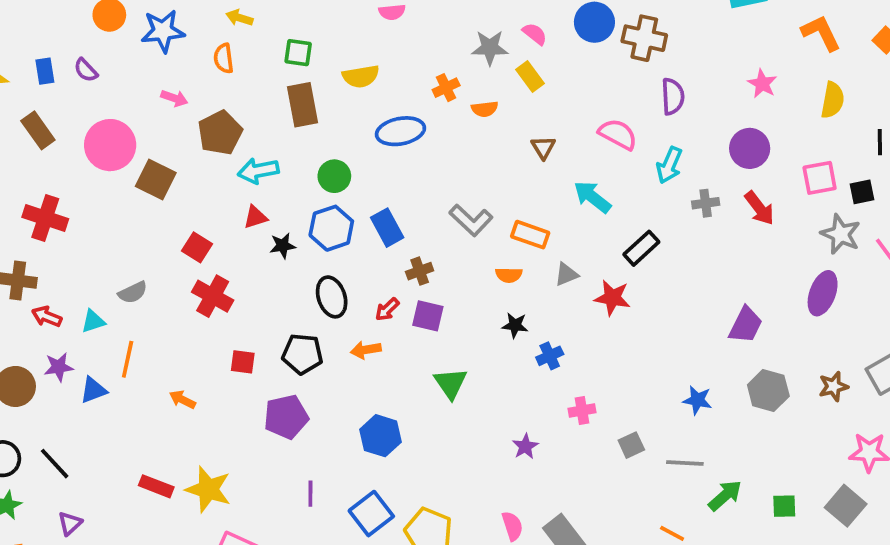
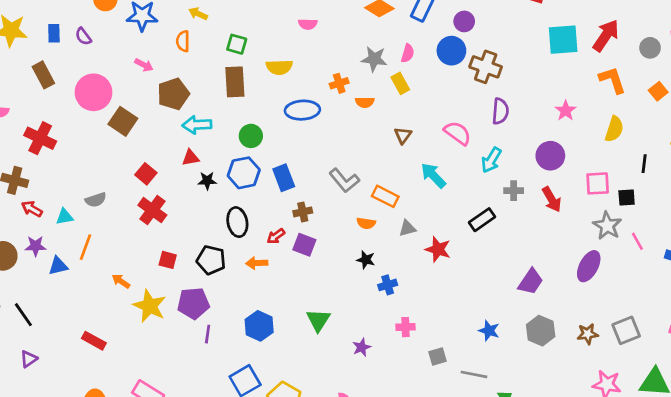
pink semicircle: (535, 34) -> (408, 53), turned 60
black rectangle: (641, 248) -> (482, 220), moved
green triangle: (451, 383) -> (318, 320), moved
yellow star: (208, 489) -> (150, 306), moved
purple line: (310, 494) -> (208, 334), moved

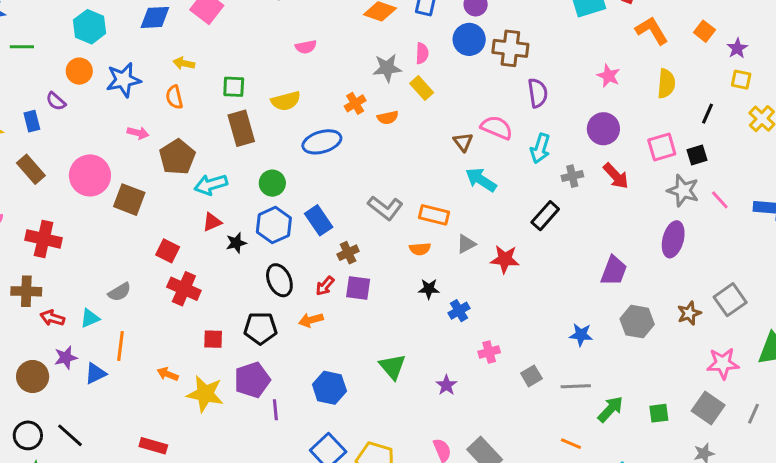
purple semicircle: (83, 36) -> (56, 101), moved
brown triangle: (403, 135) -> (463, 142), moved
black line: (644, 164) -> (707, 114), turned 30

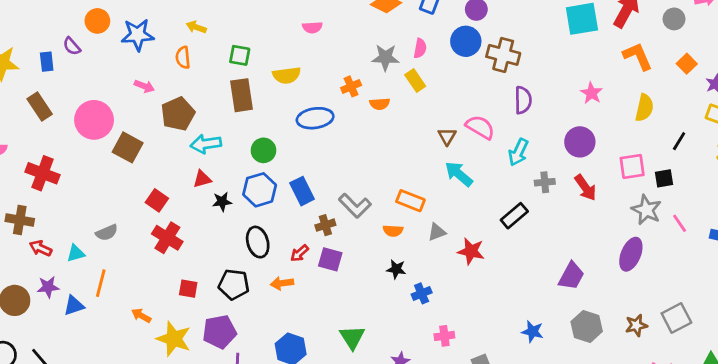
gray L-shape: (385, 208) -> (355, 206), moved

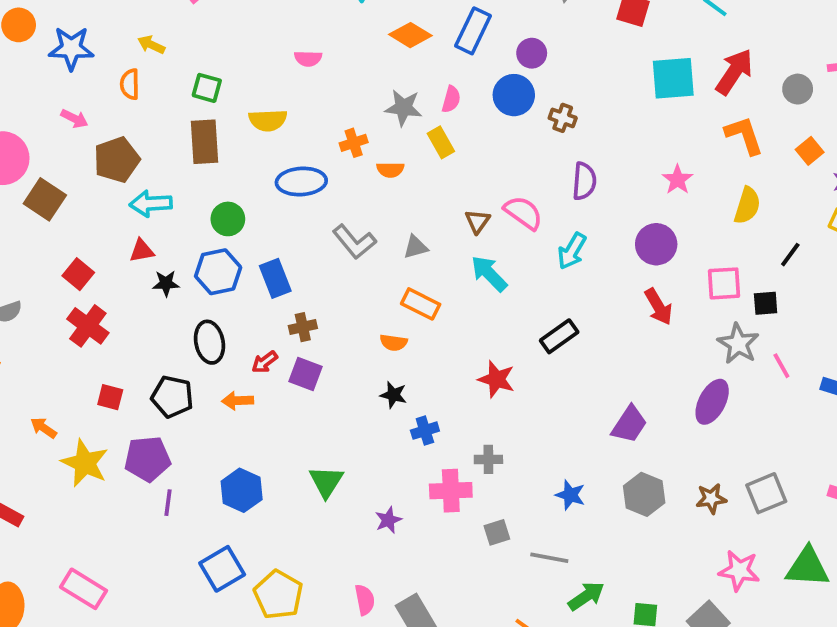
brown cross: (503, 55) -> (563, 118), size x0.6
gray cross: (545, 182) -> (488, 459), moved
gray L-shape: (355, 206) -> (354, 242), moved
gray triangle: (437, 232) -> (416, 247), moved
pink cross: (444, 336) -> (451, 491), size x1.5

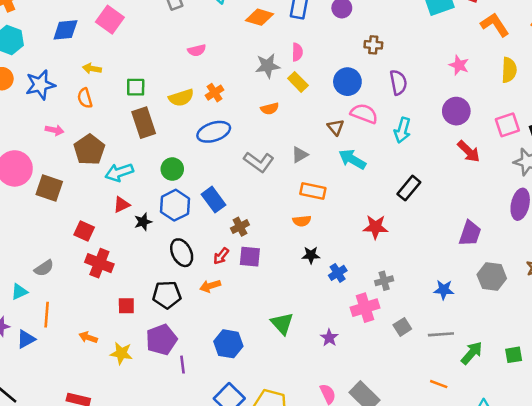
blue circle: (514, 95) -> (347, 82), moved
orange cross: (354, 143) -> (215, 93), moved
yellow star: (85, 463) -> (121, 353), size x0.7

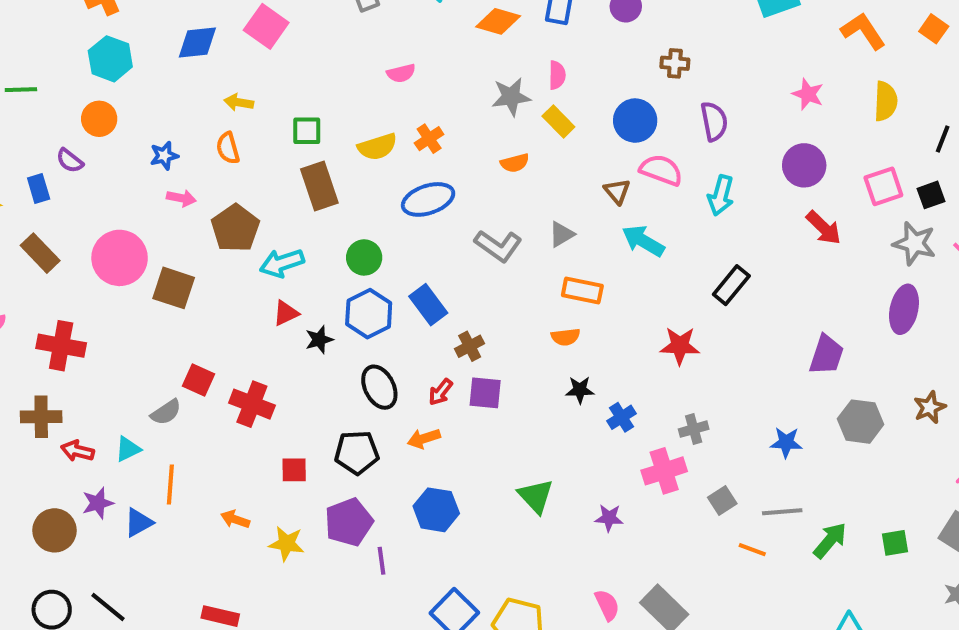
blue star: (40, 85) -> (164, 156), moved, size x0.6
red square: (84, 231) -> (199, 380), moved
purple star: (329, 338) -> (609, 518), turned -30
blue hexagon: (228, 344) -> (436, 510), moved
orange line: (439, 384) -> (752, 550), moved

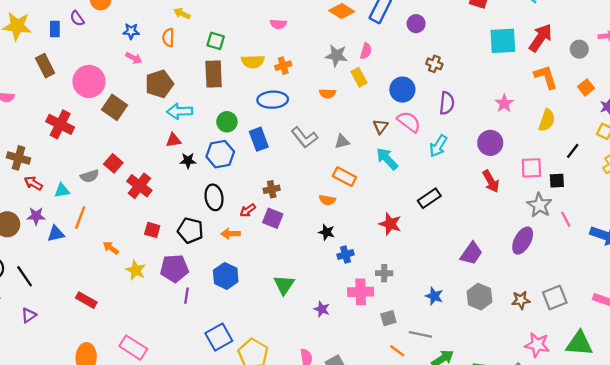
blue rectangle: (428, 305) -> (259, 139), moved
red cross: (61, 346) -> (60, 124), moved

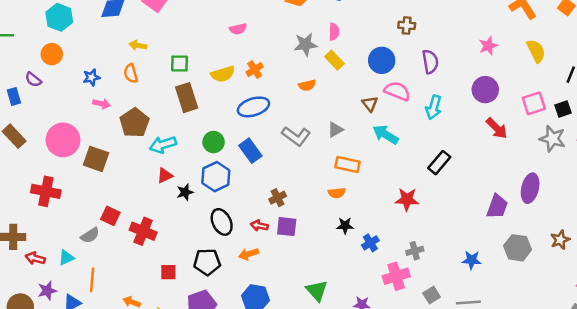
pink star: (504, 103) -> (488, 46), turned 30
yellow semicircle: (547, 120) -> (536, 51), turned -30
red arrow: (248, 210) -> (259, 226), turned 63
purple ellipse: (523, 241) -> (530, 188), moved

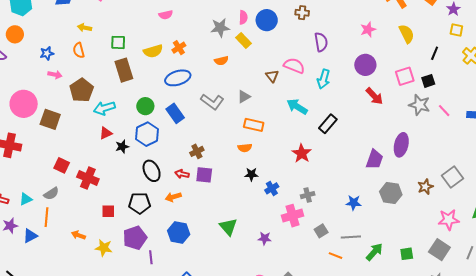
blue circle: (382, 60) -> (267, 20), moved
cyan arrow: (385, 134) -> (297, 107), moved
red star: (407, 199) -> (302, 153), turned 30
gray semicircle: (90, 235) -> (51, 194), moved

